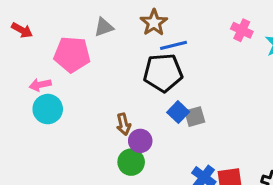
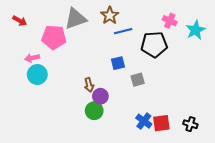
gray triangle: (104, 27) -> (76, 19), size x1.6
black pentagon: (163, 73) -> (154, 44), moved
blue square: (178, 112) -> (118, 63), moved, turned 32

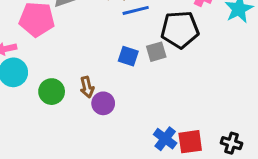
blue square: (118, 63) -> (128, 56), turned 32
gray square: (138, 80) -> (156, 52), moved
green circle: (94, 111) -> (52, 92), moved

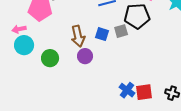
brown arrow: (87, 87) -> (78, 36), moved, size x1.5
purple circle: (103, 103) -> (85, 56), moved

